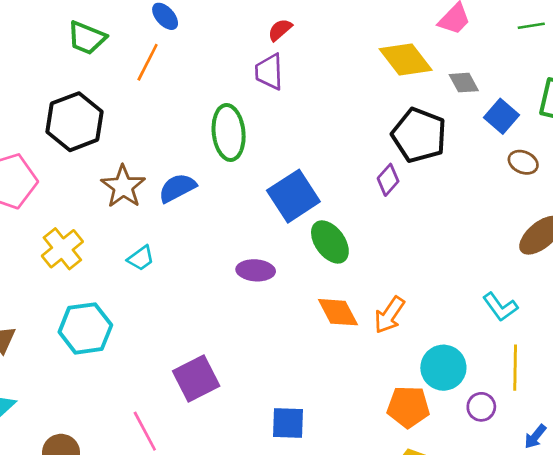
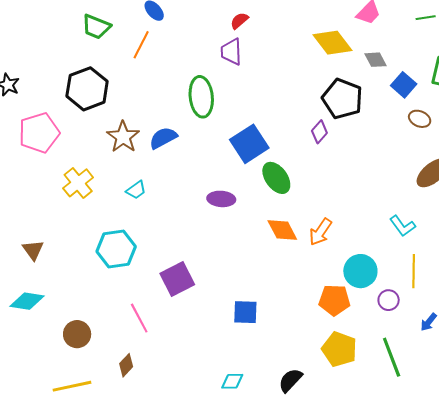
cyan hexagon: (85, 328) -> (116, 249), moved

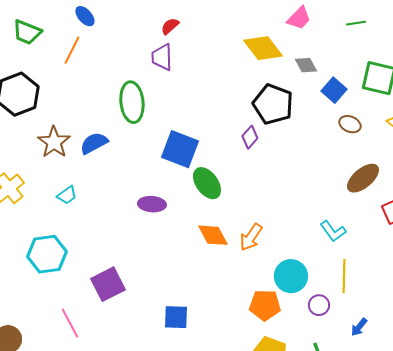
blue square: (249, 144) -> (180, 149), turned -36

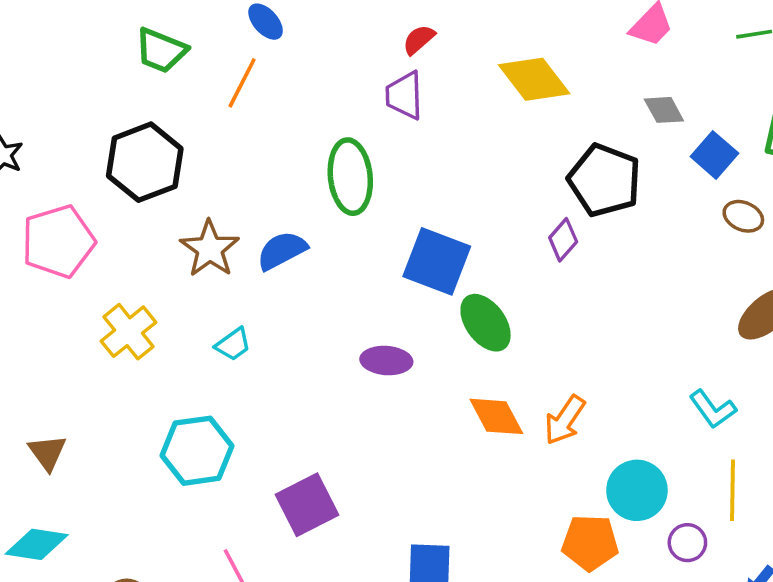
yellow diamond: (263, 48) -> (534, 79), moved

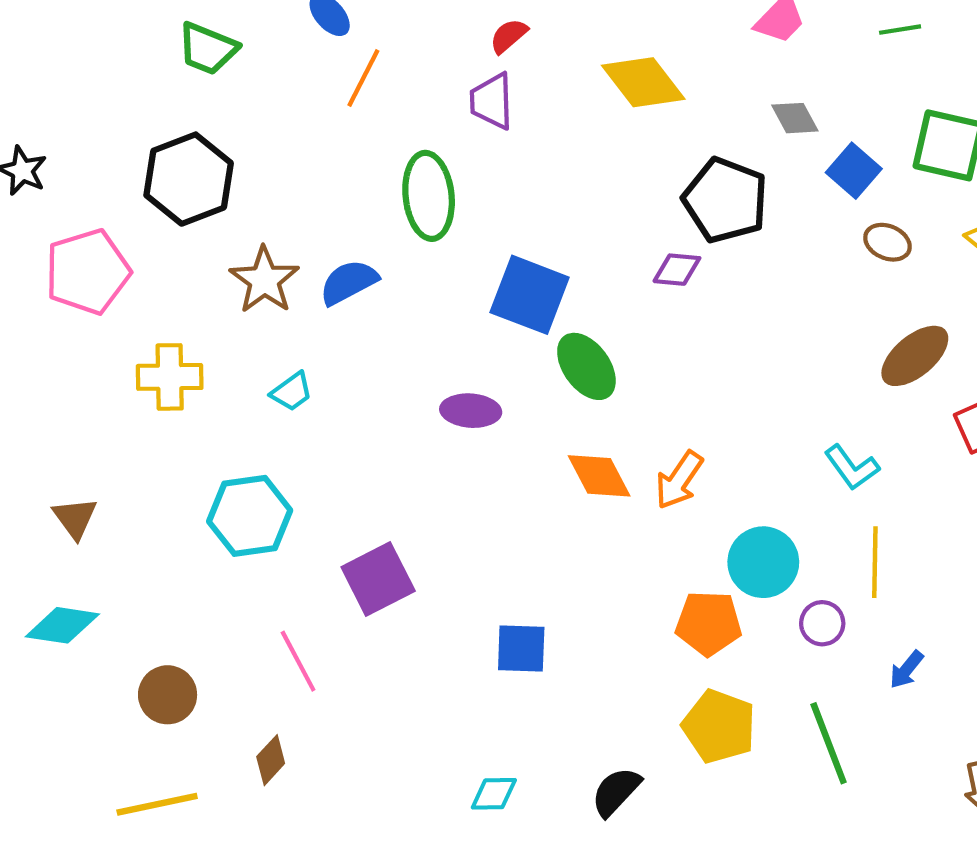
orange line: (242, 83) -> (363, 78), moved
purple diamond: (563, 240) -> (677, 270), turned 54
yellow cross: (129, 332) -> (170, 377), turned 38

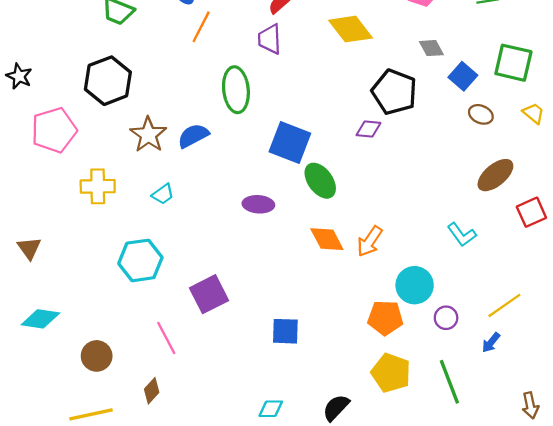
brown triangle: (75, 518) -> (29, 248), moved
yellow line: (875, 562) -> (504, 305), moved, turned 54

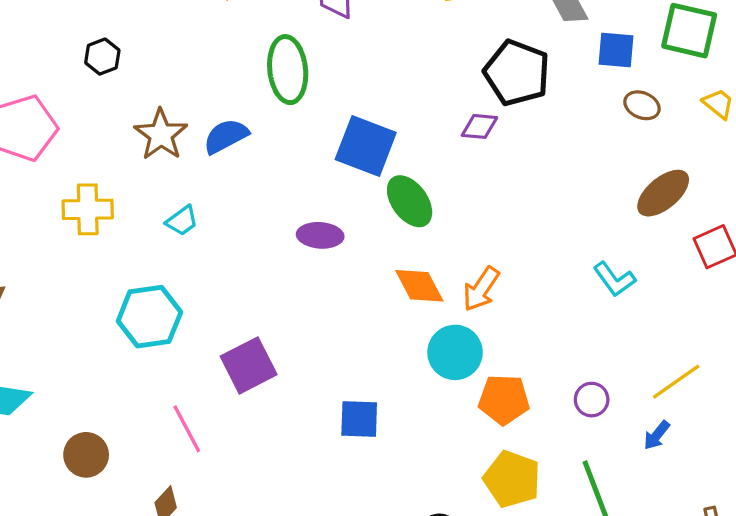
blue square: (463, 76) -> (616, 50), turned -36
black hexagon: (108, 81) -> (102, 57), size x0.5
cyan circle: (415, 285) -> (455, 352), moved

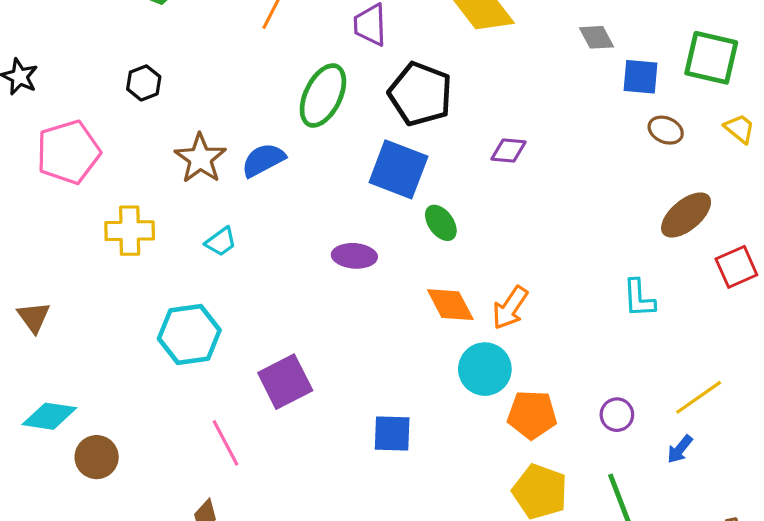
green ellipse: (288, 70) -> (323, 96), turned 32
black pentagon: (517, 73) -> (420, 94), moved
green ellipse: (410, 201) -> (441, 223), size x0.7
cyan L-shape: (614, 279) -> (639, 298), turned 33
brown circle: (86, 455) -> (97, 457), moved

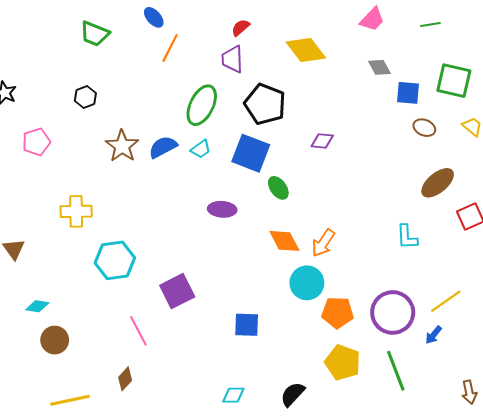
pink pentagon: (68, 152) -> (36, 142), size x0.7
yellow cross: (130, 231) -> (76, 211), moved
cyan trapezoid: (221, 242) -> (201, 149), moved
purple circle: (617, 415) -> (393, 312), size x2.0
cyan diamond: (49, 416) -> (37, 306), moved, size x0.7

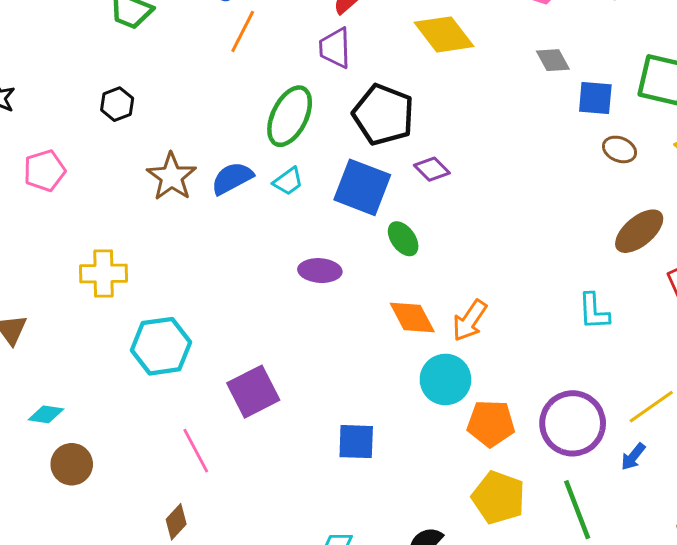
purple diamond: (322, 141) -> (432, 169), moved, turned 40

